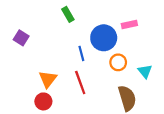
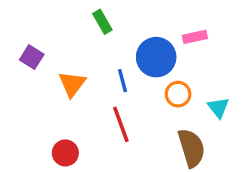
orange triangle: (48, 79) -> (72, 84), moved

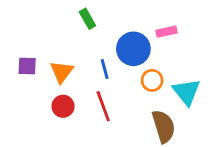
purple square: (32, 57) -> (27, 66), moved, turned -30
cyan triangle: (218, 108) -> (187, 92), size x1.5
red circle: (65, 153) -> (63, 106), moved

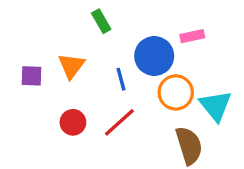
orange triangle: (62, 72) -> (71, 66), moved
orange circle: (152, 80) -> (176, 92), size x1.4
red line: (103, 106) -> (119, 122), turned 68

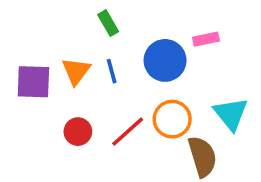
purple square: (32, 76) -> (33, 82), size x1.5
blue line: (121, 79) -> (112, 71), moved
orange circle: (176, 92) -> (172, 119), moved

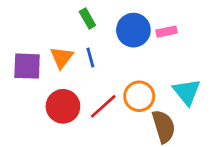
blue circle: (165, 60) -> (133, 30), moved
red circle: (78, 132) -> (63, 106), size x1.5

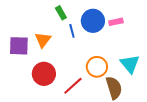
blue line: (90, 57) -> (72, 31), moved
red line: (103, 106) -> (73, 86), moved

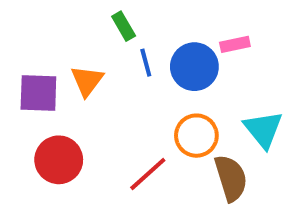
blue circle: (93, 21) -> (194, 67), moved
red circle: (44, 74) -> (59, 160), moved

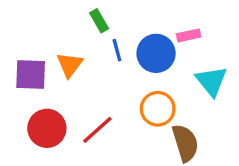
cyan triangle: (263, 129) -> (211, 81), moved
red line: (148, 174) -> (97, 130), moved

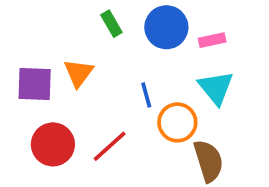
blue line: (117, 50) -> (146, 95), moved
blue circle: (156, 53) -> (166, 27), moved
cyan triangle: (211, 81) -> (216, 88), moved

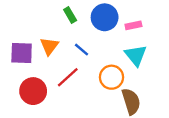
blue line: (146, 95) -> (82, 50), moved, turned -35
red line: (110, 146) -> (68, 77), moved

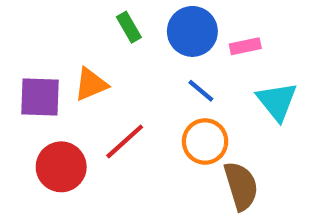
orange triangle: (49, 46) -> (91, 84), turned 30
blue line: (82, 50) -> (201, 91), moved
cyan triangle: (136, 55) -> (277, 101), moved

